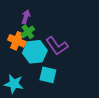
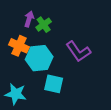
green cross: (28, 32) -> (44, 25), moved
purple L-shape: (57, 46) -> (78, 51), moved

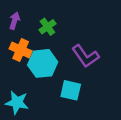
purple arrow: (29, 19) -> (14, 21), moved
cyan square: (54, 84) -> (71, 90), moved

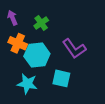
purple arrow: (14, 21) -> (12, 18), turned -40
cyan star: (17, 103) -> (27, 84), moved

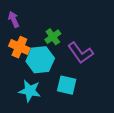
green cross: (41, 23) -> (53, 37), moved

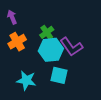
orange cross: (19, 47) -> (17, 42), turned 36
cyan hexagon: (40, 60) -> (51, 50), moved

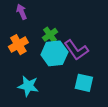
purple arrow: (12, 17) -> (22, 12), moved
cyan square: (59, 75) -> (84, 83), moved

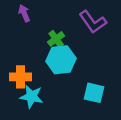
orange cross: (18, 45) -> (21, 77), moved, turned 30
purple L-shape: (76, 50) -> (93, 22), moved

